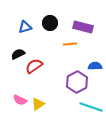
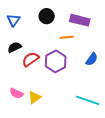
blue triangle: (25, 27) -> (13, 20), moved, turned -40
blue semicircle: (95, 66) -> (92, 59), turned 128
purple hexagon: (77, 82) -> (56, 61), moved

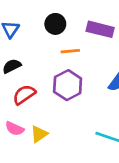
orange line: (67, 37) -> (70, 51), moved
red semicircle: (31, 59) -> (24, 95), moved

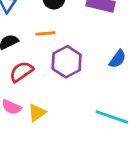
orange line: (70, 51) -> (45, 33), moved

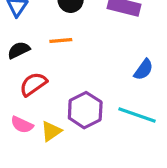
purple hexagon: (67, 62) -> (85, 110), moved
cyan line: (112, 117) -> (137, 115), moved

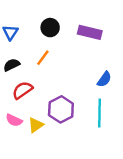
orange line: (61, 40) -> (43, 58), turned -49
cyan line: (137, 115) -> (99, 113), turned 72

